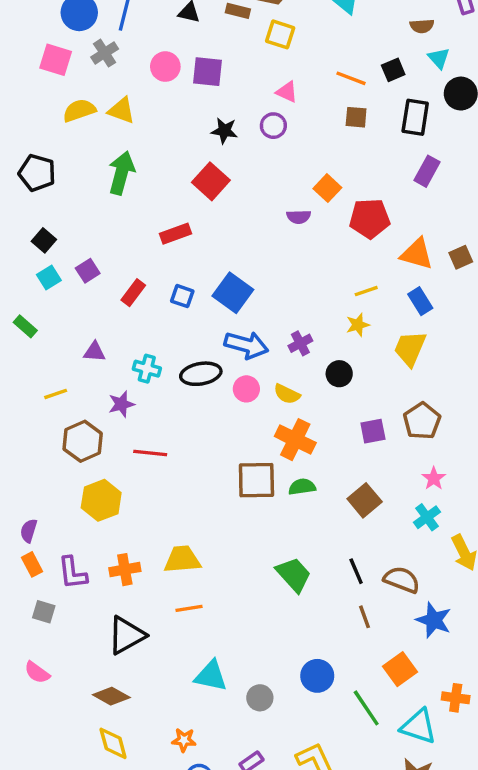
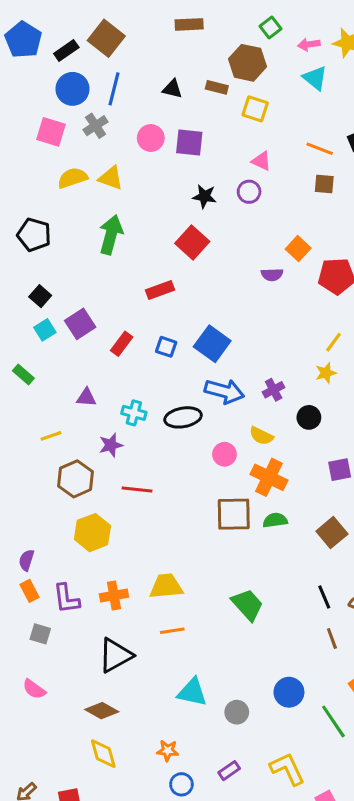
purple square: (88, 271) -> (80, 324), size x1.4
yellow line: (366, 291) -> (333, 342), turned -35
pink circle: (246, 389) -> (224, 454), moved
green trapezoid: (294, 575) -> (247, 605), moved

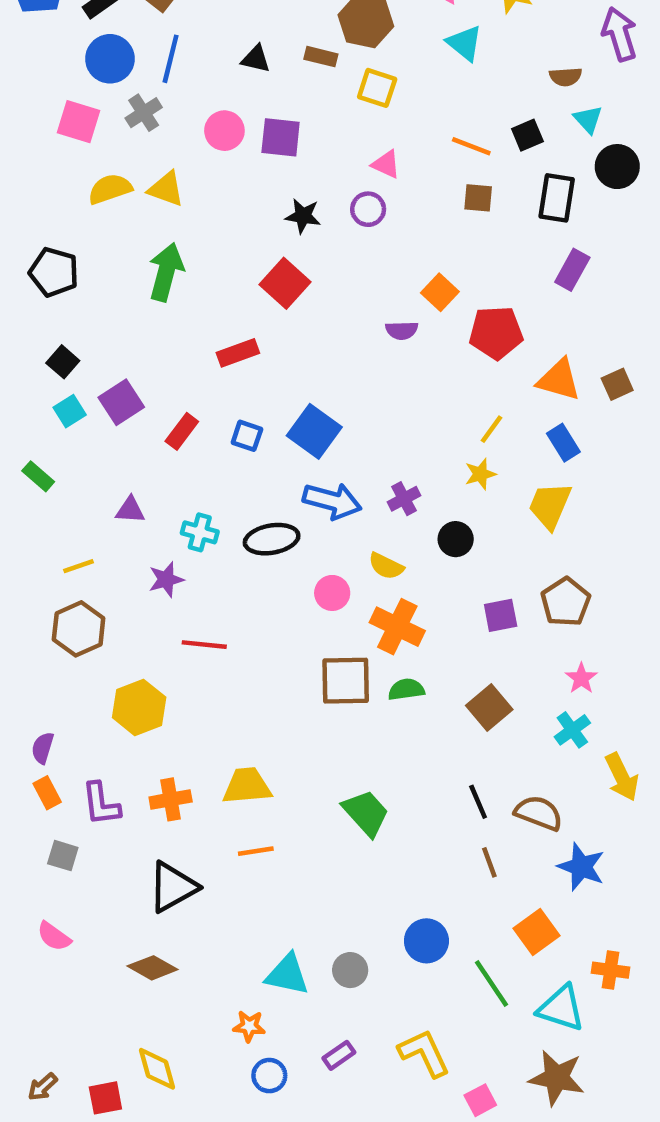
brown hexagon: (76, 479) -> (79, 629), moved
cyan triangle: (192, 692) -> (287, 975), moved
yellow diamond: (103, 754) -> (157, 1069), moved

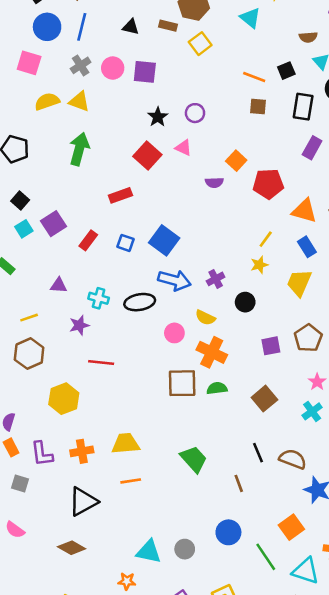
yellow square: (377, 88) -> (200, 44), turned 35
gray cross: (144, 113) -> (81, 65), moved
pink triangle: (386, 164) -> (183, 148), moved
black star: (303, 216) -> (158, 117), turned 30
brown line: (489, 862) -> (239, 483), moved

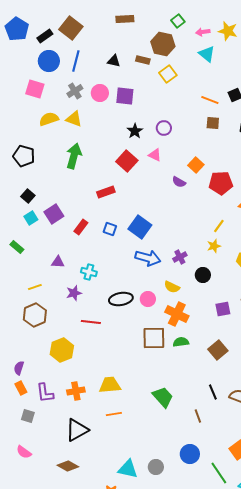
purple semicircle: (214, 182) -> (179, 182), turned 32
black ellipse: (140, 302) -> (121, 299), moved

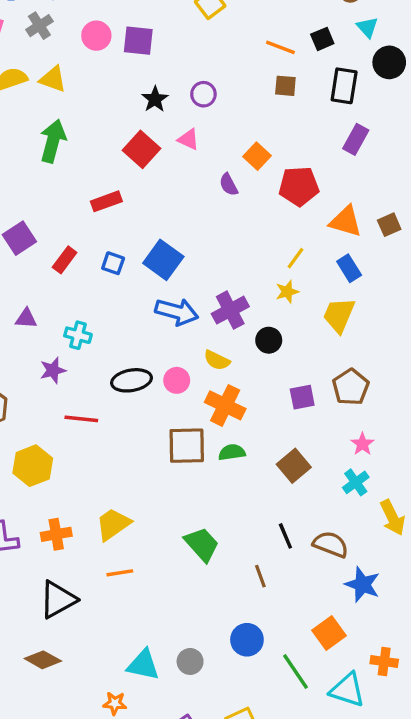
gray cross: (75, 91) -> (39, 26), moved
purple semicircle: (179, 182) -> (229, 185), turned 32
purple cross: (180, 257) -> (230, 310), size x1.5
yellow trapezoid: (110, 385) -> (113, 524), turned -30

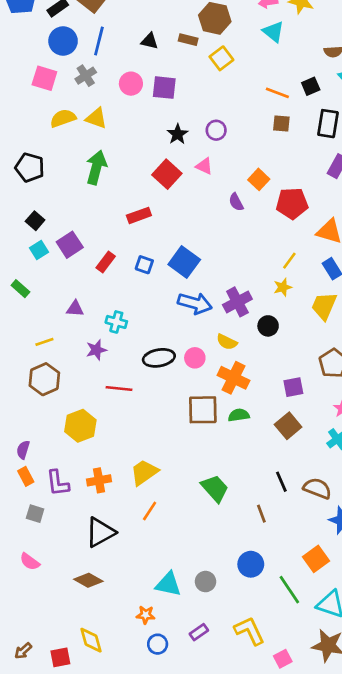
purple square: (302, 397) -> (293, 387), moved
orange line: (120, 573) -> (150, 511), turned -48

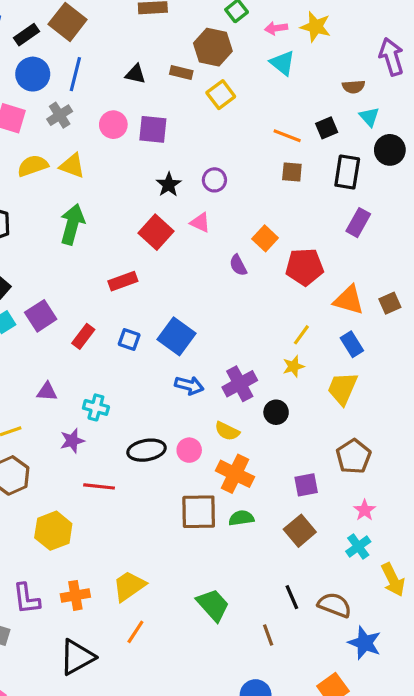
blue arrow: (195, 303) -> (189, 385), size x0.7

